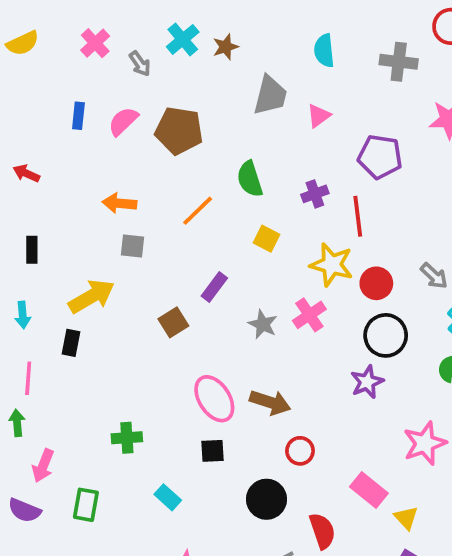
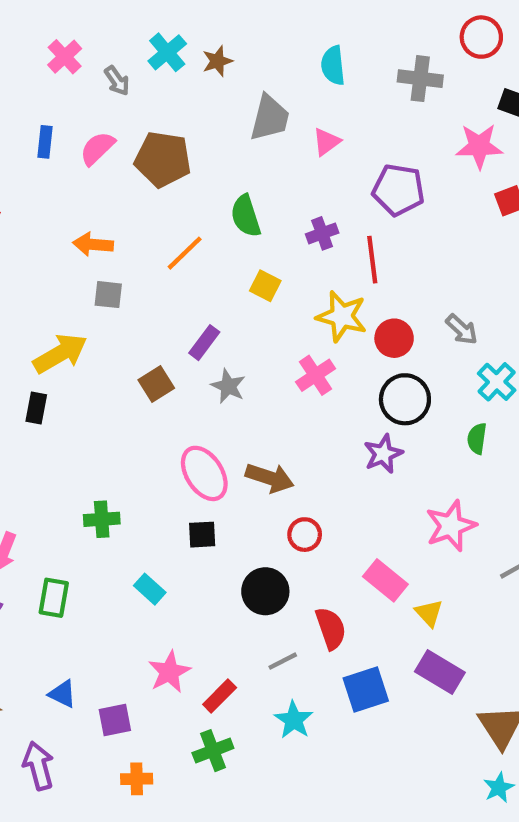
gray star: (263, 324) -> (228, 386), moved

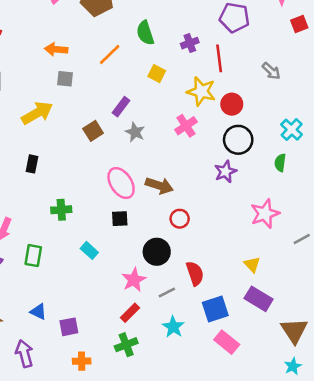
gray arrow: (462, 329) -> (271, 71), moved
black rectangle: (36, 408) -> (32, 164), moved
pink rectangle: (385, 580) -> (227, 342), moved
pink star: (169, 672) -> (134, 280), moved

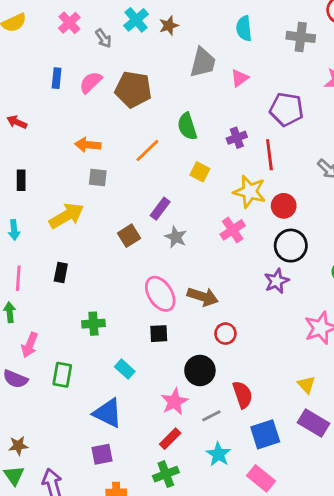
blue triangle: (38, 312) -> (108, 413), moved, size x1.6
pink rectangle: (227, 342) -> (261, 478), moved

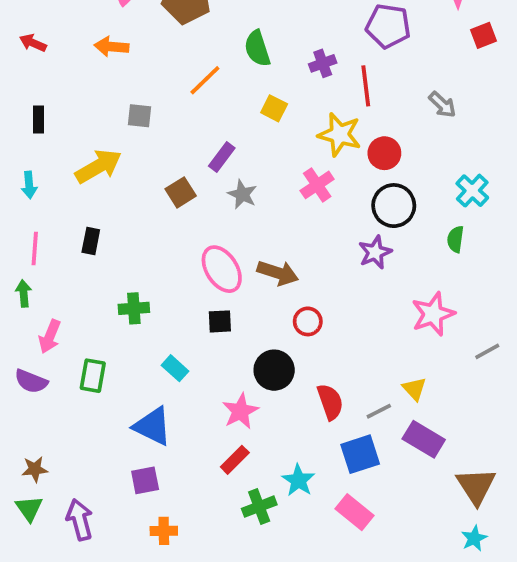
orange arrow: (88, 145) -> (111, 47), moved
gray line: (211, 416) -> (379, 411), moved
green cross: (166, 474) -> (259, 507), moved

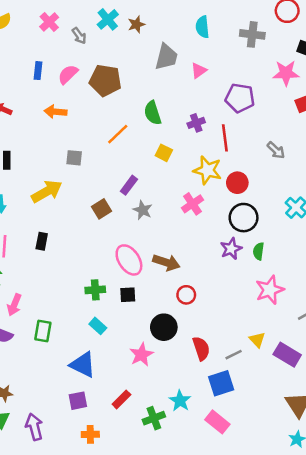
green semicircle: (455, 239) -> (259, 251), moved
green cross: (134, 308) -> (95, 290), moved
purple rectangle: (424, 439) -> (287, 355), moved
red rectangle: (235, 460) -> (121, 399), moved

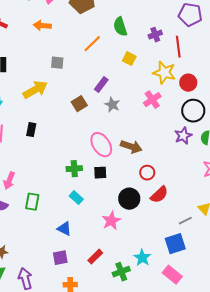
red semicircle: (201, 348) -> (159, 195), moved, turned 66
blue triangle: (83, 365) -> (64, 229), size x0.7

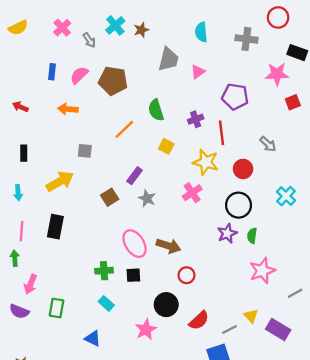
red circle: (188, 83) -> (243, 169), moved
black rectangle: (31, 130) -> (55, 227), size x1.5
red semicircle: (159, 195) -> (199, 320), moved

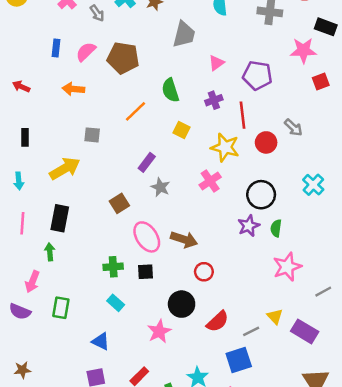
pink triangle: (198, 72) -> (216, 63), moved
red circle: (243, 169) -> (266, 142), moved
brown square: (110, 197) -> (119, 203), moved
green arrow: (15, 258) -> (50, 252), moved

